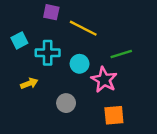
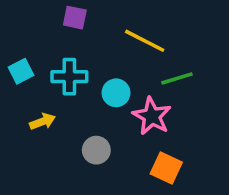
yellow line: (83, 28) -> (145, 41), moved
cyan square: (19, 40) -> (21, 71), moved
orange square: (114, 115) -> (166, 168), turned 30

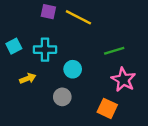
yellow line: (145, 41) -> (78, 17), moved
cyan circle: (116, 93) -> (73, 69), moved
pink star: (152, 116) -> (123, 80), moved

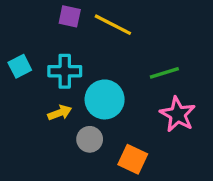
cyan circle: (73, 69) -> (105, 99), size x1.5
yellow arrow: (28, 78) -> (60, 113), moved
orange square: (107, 108) -> (133, 159), moved

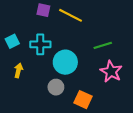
yellow arrow: (60, 113) -> (18, 70), moved, turned -56

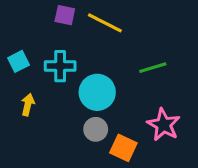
pink star: (111, 71) -> (164, 125), moved
gray circle: (56, 87) -> (96, 129), moved

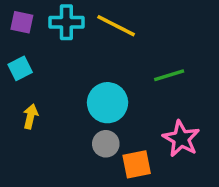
purple square: (65, 15) -> (22, 22), moved
cyan cross: (60, 66) -> (66, 22), moved
orange square: (123, 148) -> (137, 164), turned -36

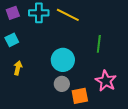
purple square: (22, 22) -> (13, 13), turned -32
green line: (169, 75) -> (99, 44), turned -66

